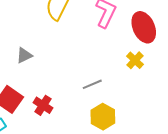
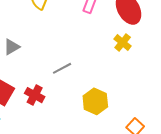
gray line: (92, 84) -> (62, 68), moved

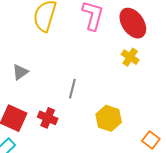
gray line: (62, 68) -> (72, 89), turned -42

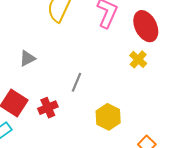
red cross: (48, 118) -> (48, 108), turned 36

